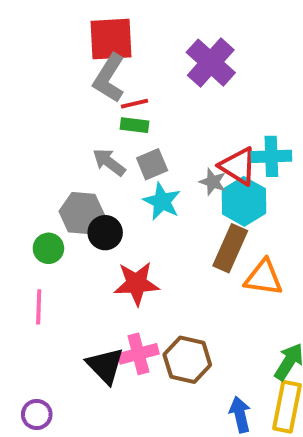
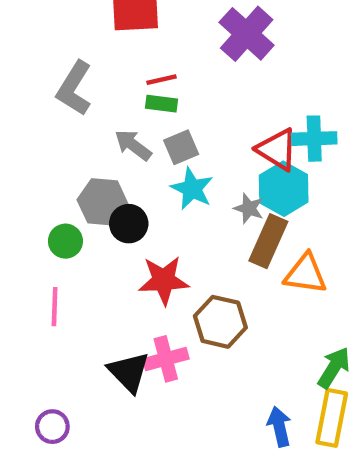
gray L-shape: (109, 78) -> (74, 88), moved
gray star: (213, 182) -> (249, 208), moved
brown hexagon: (187, 360) -> (220, 322), moved

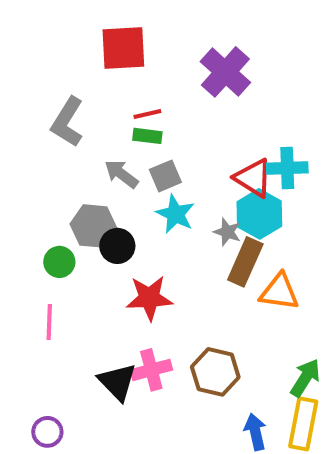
brown hexagon: (220, 322) -> (215, 372), moved

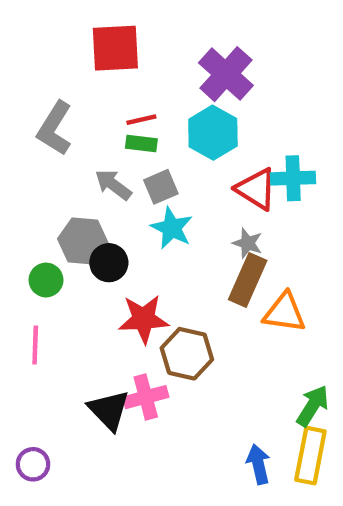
cyan hexagon: (259, 214) -> (213, 133), moved
gray star: (227, 232) -> (248, 243), moved
brown hexagon: (215, 372) -> (187, 354), moved

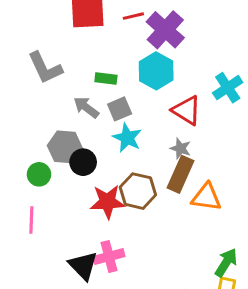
red line: (141, 120) -> (133, 16), moved
gray L-shape: (55, 128) -> (45, 68), turned -57
cyan cross: (293, 178) -> (228, 88), moved, turned -32
brown hexagon: (187, 354) -> (138, 191), moved

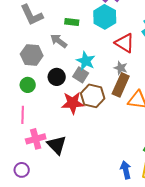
gray square: (120, 109) -> (81, 75), moved, turned -35
gray hexagon: (65, 147) -> (32, 55), moved
pink cross: (109, 256) -> (36, 139), moved

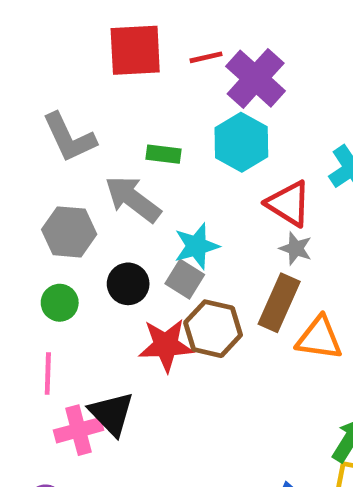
gray arrow: (59, 41) -> (133, 199), size x1.4
cyan star: (86, 61) -> (197, 246), turned 30
gray star: (121, 68) -> (296, 248), moved
black triangle: (57, 145) -> (112, 414), moved

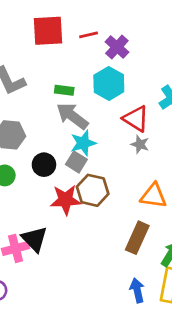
purple cross: (256, 79) -> (117, 47), size x0.7
gray arrow: (133, 199) -> (72, 116), moved
brown rectangle: (279, 303) -> (137, 238), moved

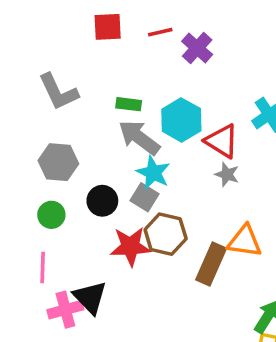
red square: (48, 31) -> (108, 27), size x0.7
cyan hexagon: (109, 84) -> (181, 120), moved
cyan star: (83, 143) -> (153, 173), turned -30
brown rectangle: (137, 238) -> (211, 264), moved

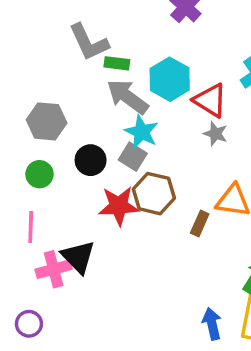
gray L-shape: (58, 92) -> (89, 42), moved
brown rectangle: (211, 264) -> (200, 223), size x0.6

